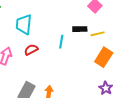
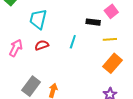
black rectangle: (80, 29) -> (93, 22), moved

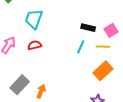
pink square: (111, 11) -> (111, 30), moved
cyan line: (73, 42) -> (81, 47), moved

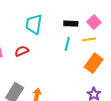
cyan trapezoid: (34, 19) -> (34, 24), moved

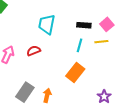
orange rectangle: (94, 63) -> (75, 72), moved

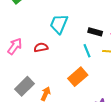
cyan line: (79, 45) -> (87, 51), turned -48

